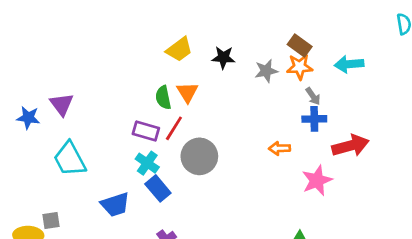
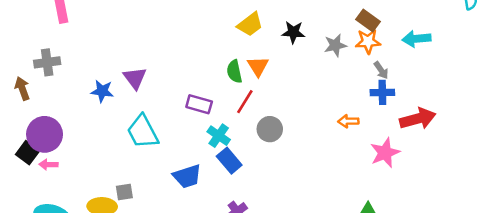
purple rectangle: (146, 131) -> (199, 104), moved
gray circle: (199, 156) -> (270, 129), size x0.7

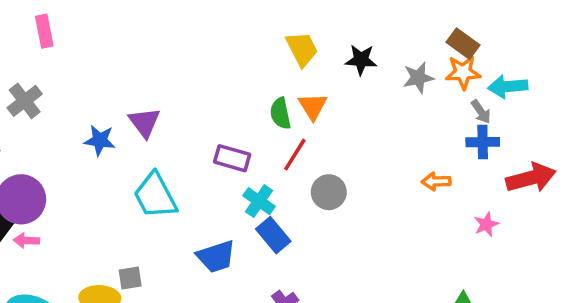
yellow trapezoid: (250, 24) -> (302, 49), turned -80
cyan arrow: (416, 39) -> (508, 87), moved
gray cross: (47, 62) -> (25, 101), turned -30
pink star: (385, 153) -> (486, 224), size x0.6

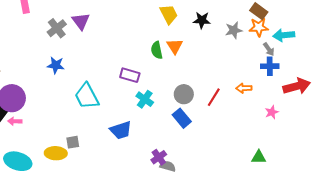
gray cross: (25, 101) -> (57, 28), moved
purple triangle: (144, 122) -> (81, 21), moved
red line: (295, 155) -> (214, 97), moved
blue rectangle: (273, 235) -> (182, 118), moved

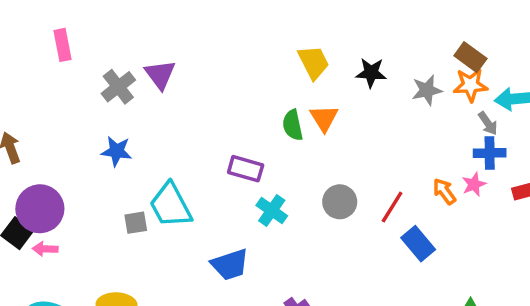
orange arrow: (244, 88) -> (444, 191), turned 56
pink star: (272, 112) -> (474, 184), moved
blue rectangle: (182, 118) -> (418, 244), moved
gray square: (73, 142) -> (136, 223), moved

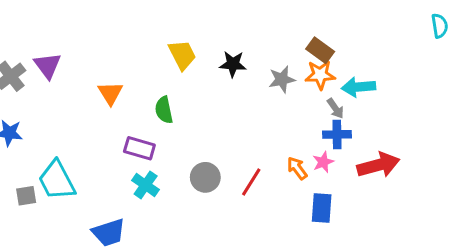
orange triangle: (324, 118) -> (110, 93), moved
purple rectangle: (246, 169) -> (139, 148), moved
blue rectangle: (418, 244) -> (322, 208), moved, turned 44

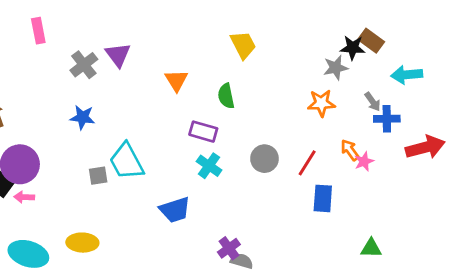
black star: (233, 64) -> (353, 48), moved
orange star: (320, 75) -> (321, 103), moved
gray arrow: (335, 108) -> (373, 102), moved
pink star: (323, 162) -> (364, 161), moved
blue rectangle: (322, 208) -> (323, 198), moved

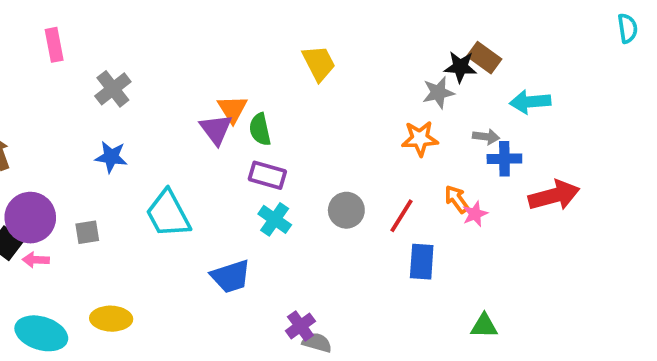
purple triangle: (118, 55) -> (216, 129), moved
green semicircle: (226, 96) -> (260, 129), moved
gray arrow: (373, 102) -> (486, 137), turned -48
gray square: (98, 176) -> (87, 232), moved

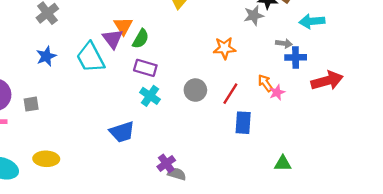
green semicircle: (260, 129) -> (141, 39), turned -138
orange star: (420, 139) -> (225, 48), moved
blue star: (111, 157) -> (46, 56), turned -30
cyan trapezoid: (168, 214) -> (91, 57), moved

